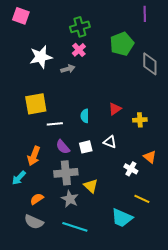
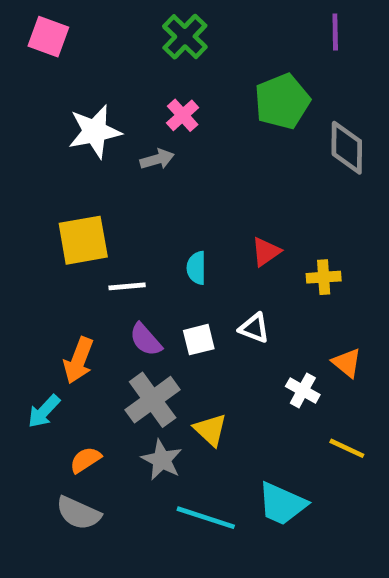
green cross: (80, 27) -> (185, 37), moved, turned -30
gray cross: (66, 173) -> (153, 400), turned -30
yellow line: (142, 199) -> (347, 448), moved
cyan line: (75, 227) -> (206, 518), moved

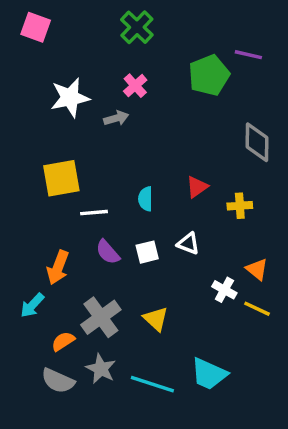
purple line: (335, 32) -> (248, 55), moved, turned -76
gray diamond: (347, 148) -> (257, 142), moved
gray cross: (153, 400) -> (101, 317), moved
yellow line: (347, 448) -> (257, 309), moved
gray star: (162, 460) -> (101, 369), moved

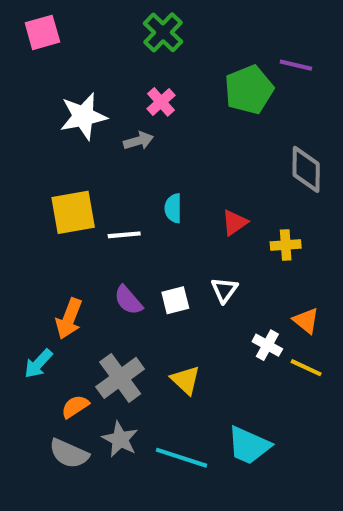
pink square: (36, 27) -> (42, 32), turned -36
cyan semicircle: (145, 199) -> (173, 208), moved
white line: (94, 213) -> (124, 235), moved
white triangle: (188, 243) -> (224, 290), turned 45

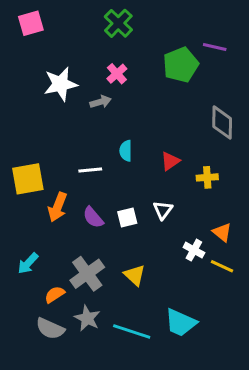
yellow square: (73, 212) -> (28, 179), moved
orange arrow: (69, 319) -> (58, 207), moved

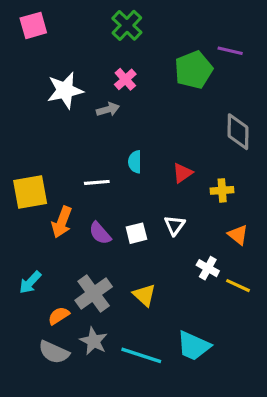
orange triangle: (222, 232) -> (238, 235), moved

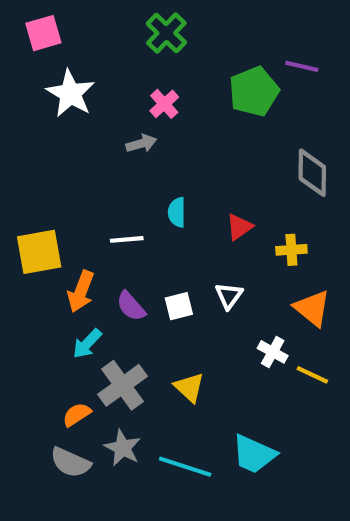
white star: (65, 90) -> (70, 93), moved, turned -30
orange triangle: (238, 235) -> (312, 308), size x1.4
cyan arrow: (30, 282) -> (87, 344), moved

